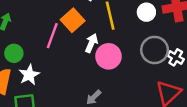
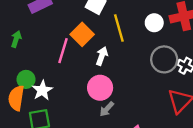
green circle: (14, 53) -> (26, 79), moved
pink circle: (109, 56) -> (100, 88), moved

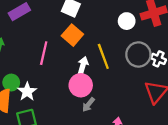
yellow line: (119, 28) -> (103, 56), moved
orange square: (82, 34) -> (72, 35), moved
white arrow: (102, 56) -> (83, 65), moved

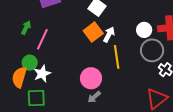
pink line: (44, 53) -> (42, 39), moved
gray circle: (138, 54) -> (152, 50), moved
white arrow: (83, 65) -> (109, 35), moved

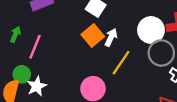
white circle: (144, 30) -> (151, 30), size x1.5
yellow line: (117, 57) -> (121, 63), turned 45

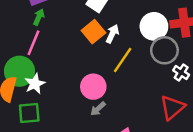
green arrow: (15, 34) -> (39, 17), moved
green circle: (22, 74) -> (20, 71), size x1.6

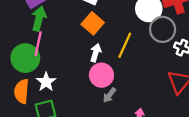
green arrow: (39, 17) -> (39, 19), size x1.5
white arrow: (112, 34) -> (96, 53), moved
green circle: (20, 71) -> (25, 58), moved

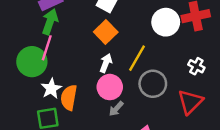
gray circle: (163, 29) -> (153, 84), moved
orange semicircle: (22, 91) -> (69, 98), moved

